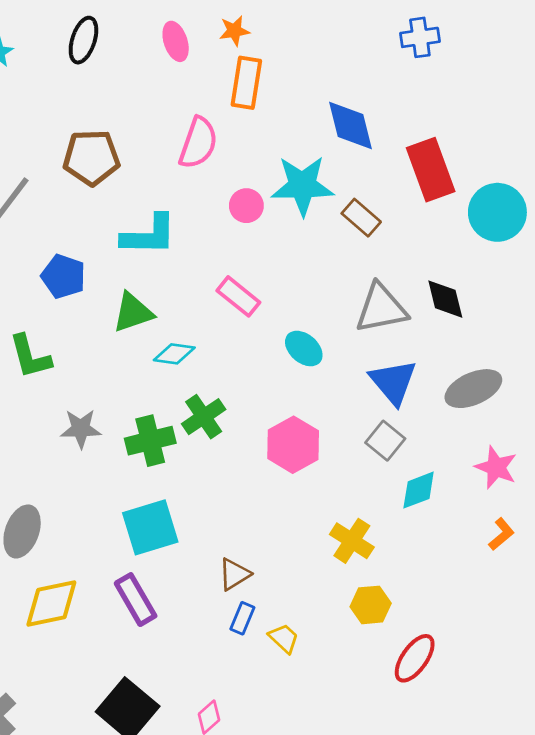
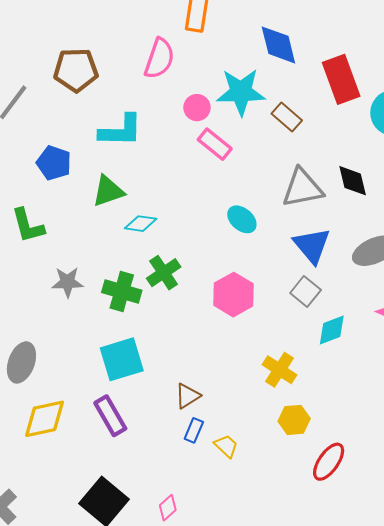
pink rectangle: (238, 296) -> (215, 144), moved
green cross: (150, 441) -> (122, 291), turned 30

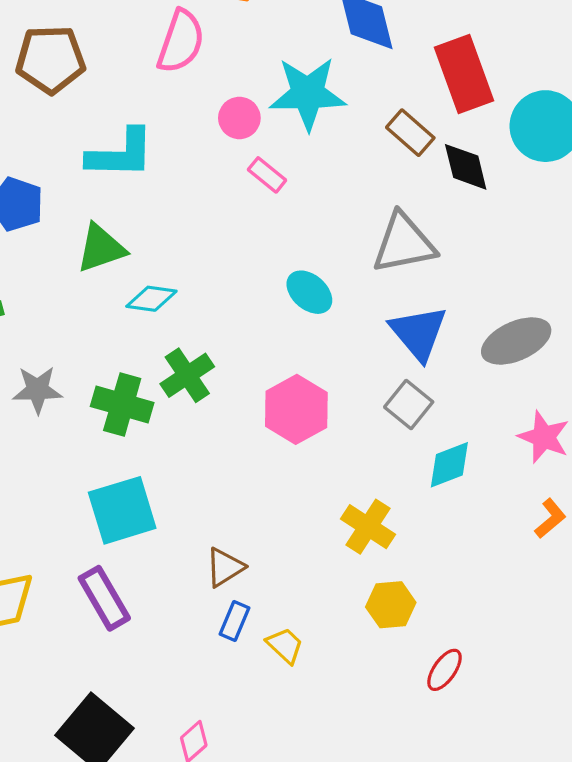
brown rectangle: (287, 117) -> (410, 133), moved
pink rectangle: (215, 144) -> (267, 175), size x0.7
black diamond: (353, 181) -> (466, 167), moved
red ellipse: (329, 462) -> (445, 670), size x0.7

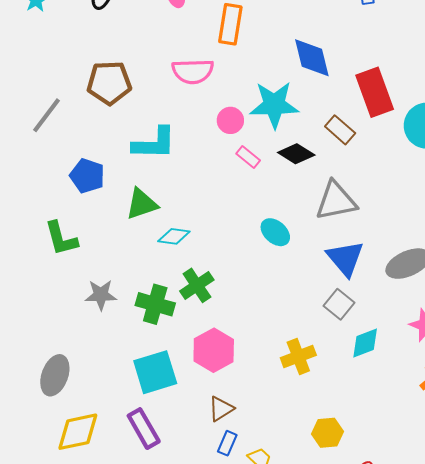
pink semicircle: (181, 41) -> (193, 71), turned 69
black diamond: (466, 167) -> (296, 154), moved, turned -44
pink hexagon: (296, 409) -> (214, 350), moved
yellow cross: (368, 527) -> (298, 357), moved, turned 36

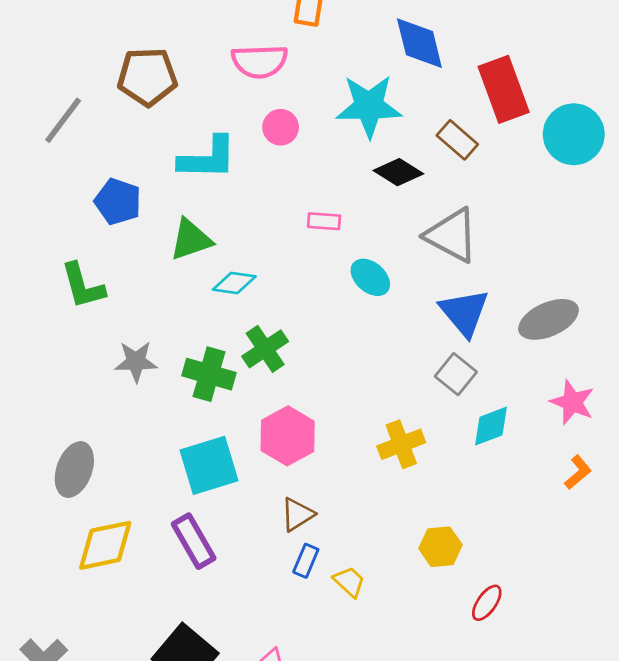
pink circle: (230, 120) -> (281, 127), moved
pink rectangle: (248, 157) -> (324, 221), moved, turned -35
gray triangle: (336, 201) -> (452, 235), turned 39

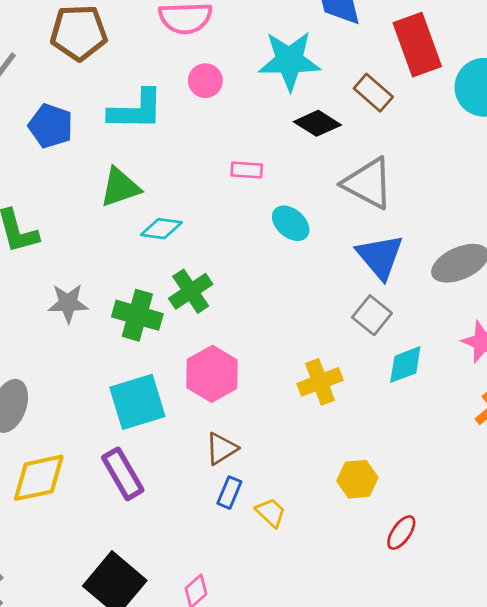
blue pentagon: (118, 202) -> (51, 126), moved

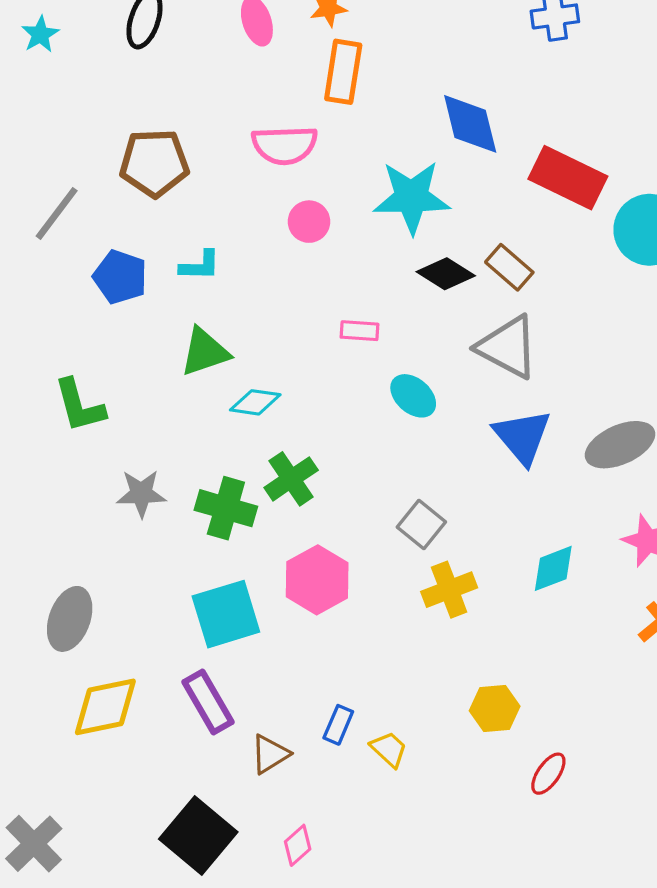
red rectangle: (417, 45) -> (568, 178), turned -44
brown rectangle: (373, 93) -> (509, 267), moved
cyan L-shape: (136, 110) -> (200, 266), moved, size x0.6
gray square: (372, 315) -> (421, 524), moved
brown triangle: (221, 449) -> (270, 754), moved

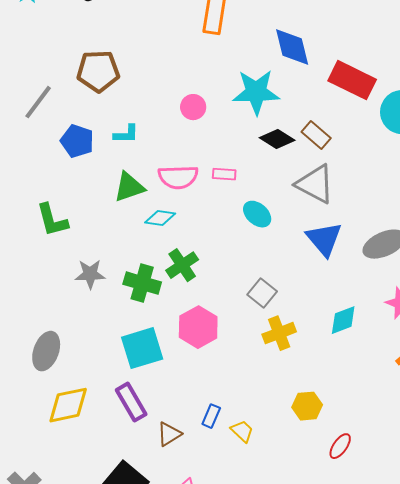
pink semicircle: (285, 145) -> (178, 177), moved

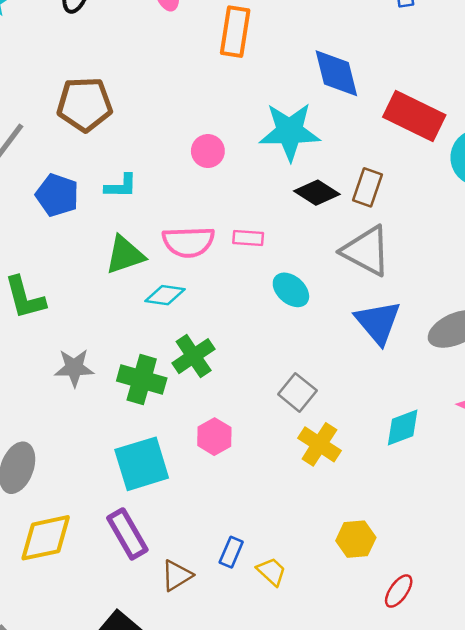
brown rectangle: (316, 135) -> (368, 187), turned 68
pink hexagon: (198, 327) -> (214, 437), size x0.7
yellow cross: (279, 333) -> (319, 444), turned -36

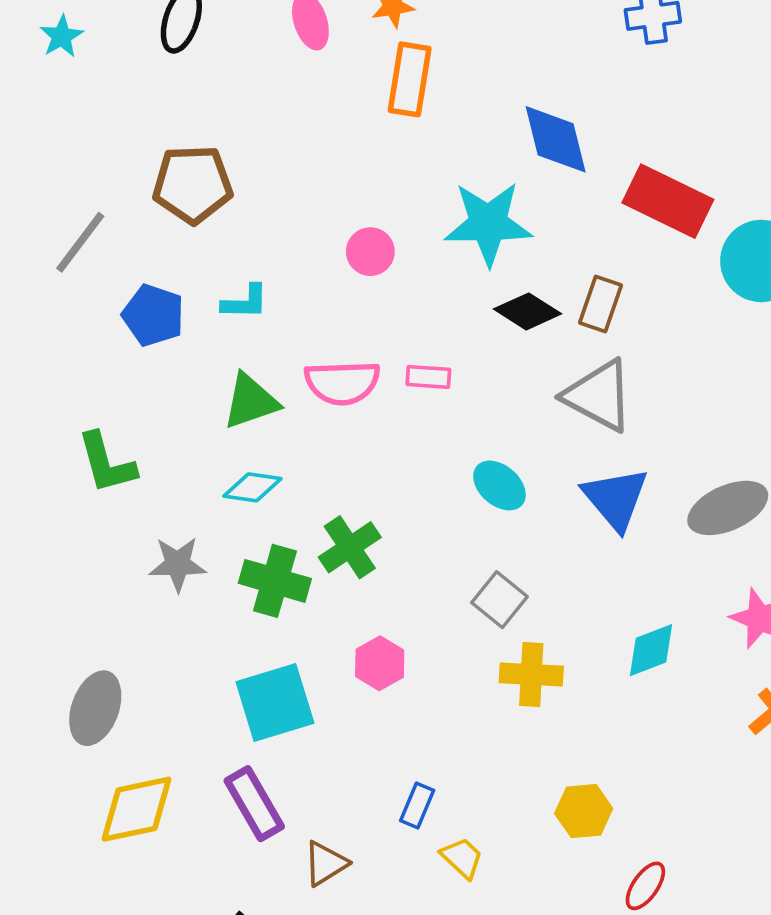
cyan ellipse: (291, 290) -> (499, 485), moved
cyan diamond: (165, 295) -> (252, 487), moved
yellow cross: (319, 444) -> (531, 674), turned -30
blue rectangle: (231, 552) -> (417, 805), moved

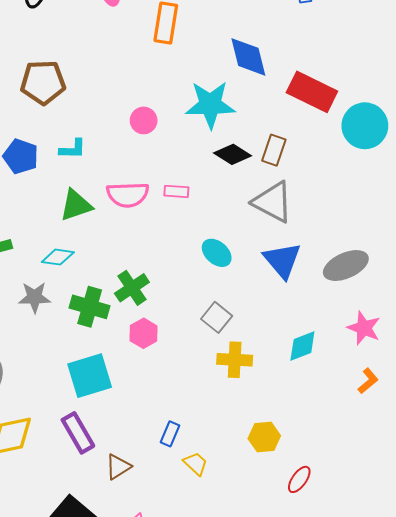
cyan diamond: (252, 487) -> (58, 257), moved
pink hexagon: (380, 663) -> (144, 333), moved

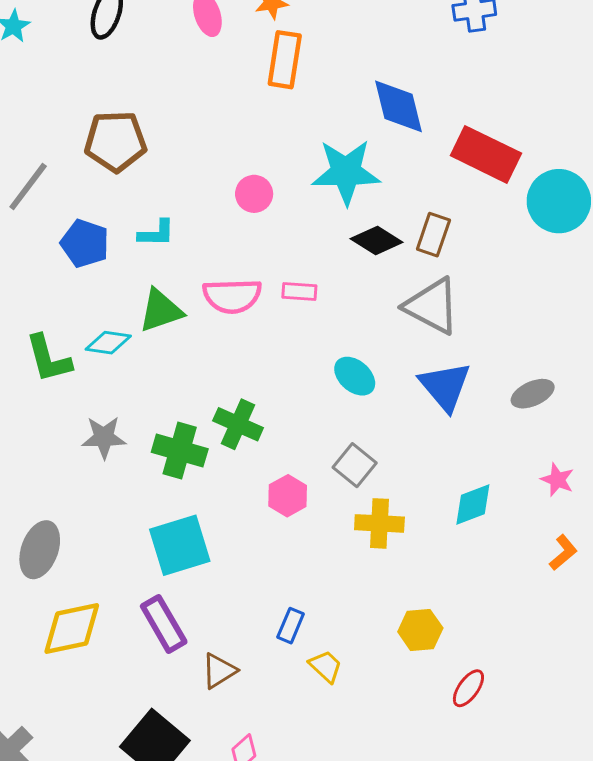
cyan diamond: (58, 257) -> (108, 343), moved
gray ellipse: (346, 266) -> (533, 394), size x0.7
green cross: (132, 288) -> (238, 424), turned -32
pink star: (364, 328) -> (557, 480), size x0.7
pink hexagon: (144, 333) -> (288, 496), moved

